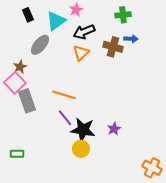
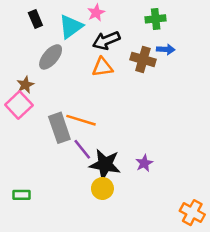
orange triangle: (81, 53) -> (102, 67), turned 36
gray rectangle: (27, 101) -> (59, 128), moved

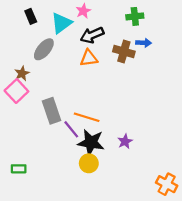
orange line: (81, 120) -> (87, 117), moved

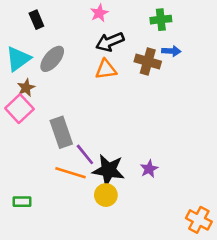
cyan triangle: (61, 23) -> (18, 59), moved
orange line: (87, 117) -> (71, 173), moved

